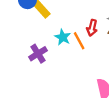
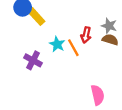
purple cross: (38, 54) -> (33, 60), turned -30

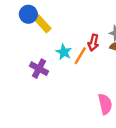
orange line: (73, 48) -> (80, 56), turned 60

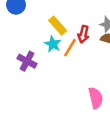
yellow rectangle: (43, 24) -> (58, 26), moved

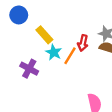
yellow rectangle: (58, 26) -> (44, 35), moved

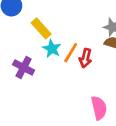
red arrow: (83, 43) -> (85, 58), moved

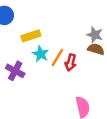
yellow rectangle: (41, 28) -> (31, 36), turned -66

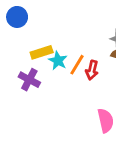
yellow rectangle: (31, 36) -> (42, 52), moved

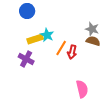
blue circle: (17, 17) -> (27, 11), moved
cyan star: (58, 61) -> (47, 35), moved

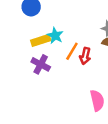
purple cross: (26, 59) -> (41, 64), moved

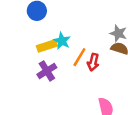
purple cross: (41, 64) -> (47, 71), turned 30

